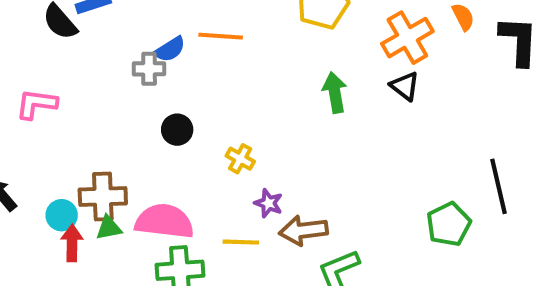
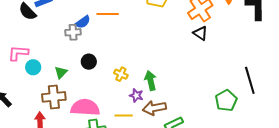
green arrow: (335, 93) -> (150, 81), moved
cyan circle: (62, 215) -> (33, 67), moved
green triangle: (109, 228) -> (61, 72), moved, turned -32

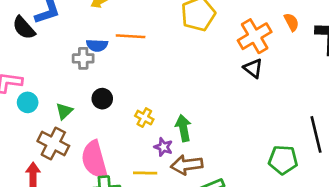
blue semicircle: (83, 22) -> (97, 45), turned 35
brown cross: (54, 97) -> (53, 143), turned 30
green pentagon: (226, 101) -> (283, 160), turned 30
pink semicircle: (85, 107) -> (94, 160), turned -112

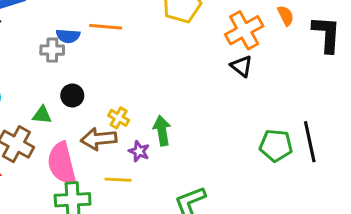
green triangle: (64, 111) -> (42, 115), moved, turned 48
green pentagon: (283, 160) -> (276, 146), moved
brown arrow: (187, 165) -> (99, 139), moved

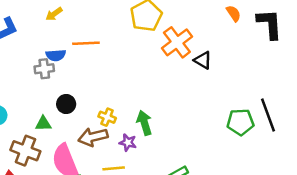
orange cross: (244, 30) -> (177, 42), moved

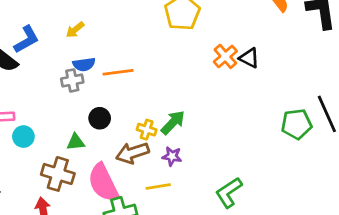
yellow arrow: (54, 14) -> (75, 30), moved
orange cross: (177, 42) -> (225, 56), moved, size x0.7
orange line: (86, 43) -> (118, 72), moved
green arrow: (144, 123) -> (173, 123), moved, turned 65

